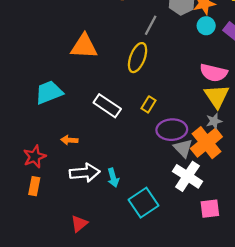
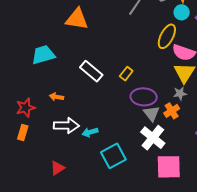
yellow ellipse: (138, 58) -> (167, 36), moved
orange cross: (206, 143) -> (172, 111), size x0.6
cyan arrow: (113, 178) -> (90, 132), turned 84
pink square: (210, 209) -> (169, 167), size x1.5

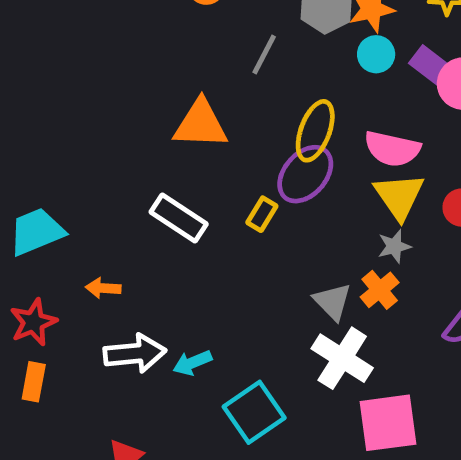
orange triangle: (77, 19) -> (201, 124), moved
yellow ellipse: (167, 36) -> (315, 131), moved
cyan trapezoid: (43, 55) -> (36, 232), moved
purple ellipse: (144, 97) -> (305, 174), moved, turned -45

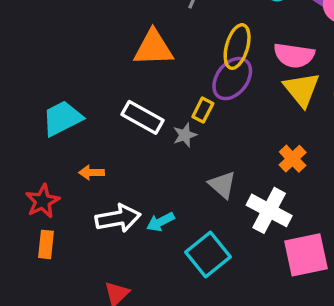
cyan trapezoid: (36, 232) -> (62, 118), moved
gray star: (394, 246) -> (185, 135), moved
gray triangle: (332, 302) -> (222, 185), moved

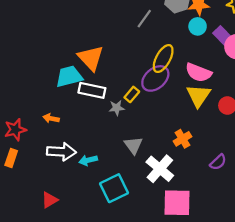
orange triangle: (153, 48) -> (91, 58), moved, turned 36
white rectangle: (143, 117) -> (92, 90), turned -30
cyan trapezoid: (62, 118) -> (69, 76), moved

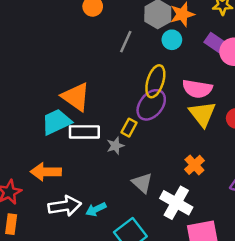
cyan circle: (198, 26) -> (172, 40), moved
orange arrow: (51, 118) -> (46, 172), size x1.6

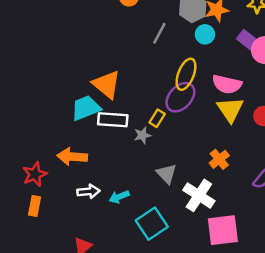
white arrow: (65, 206) -> (89, 192), size x0.7

